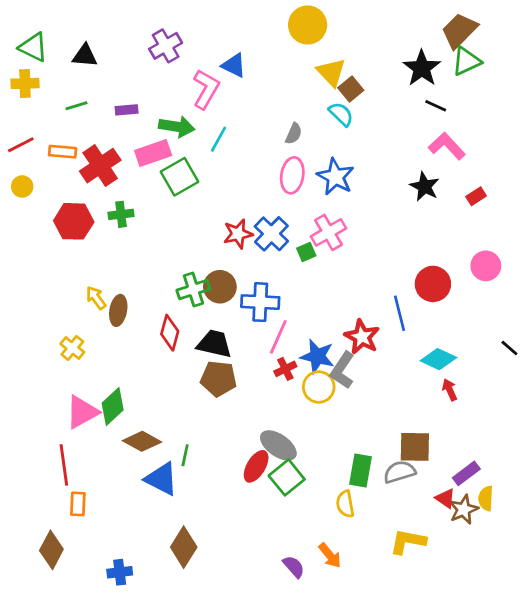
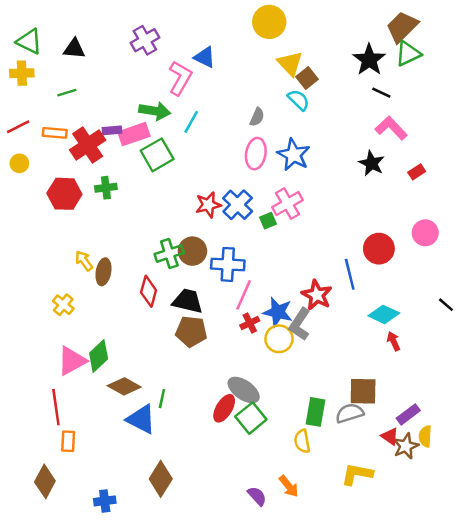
purple rectangle: (127, 110) -> (112, 130), moved

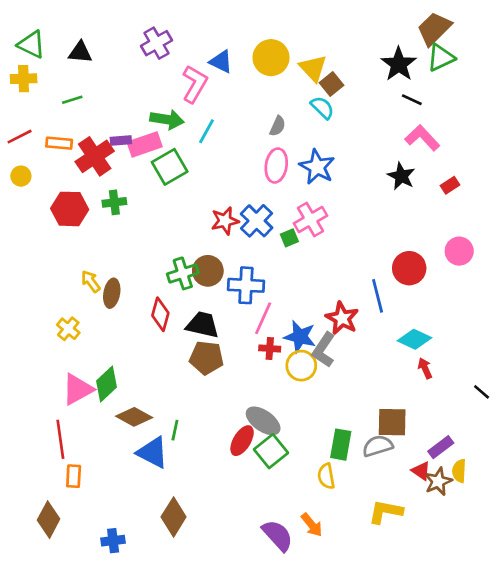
yellow circle: (269, 22) -> (271, 58), moved
black line: (446, 305) -> (482, 392), moved
red cross: (250, 323) -> (270, 348), turned 30
purple semicircle: (257, 496) -> (278, 535), size x1.5

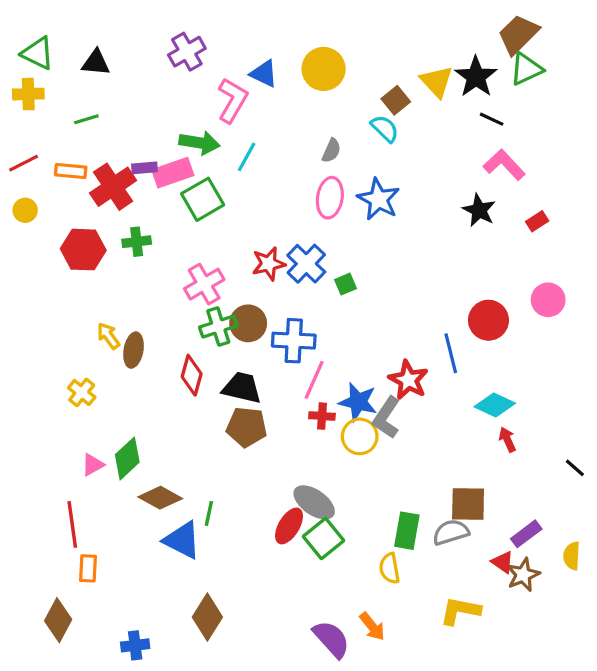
yellow triangle: (313, 68) -> (437, 81), moved
pink cross: (310, 219) -> (204, 284), moved
pink triangle: (78, 389) -> (93, 465), size x0.6
yellow semicircle: (459, 471) -> (572, 556), moved

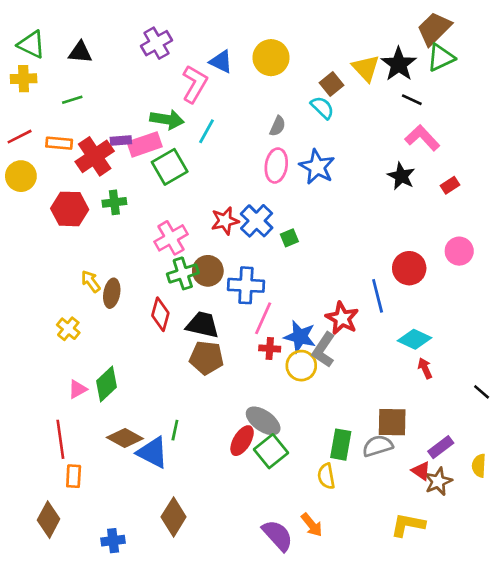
yellow circle: (25, 210) -> (21, 176), size x1.5
brown diamond: (160, 498) -> (125, 438), moved
yellow L-shape: (460, 611) -> (408, 525), moved

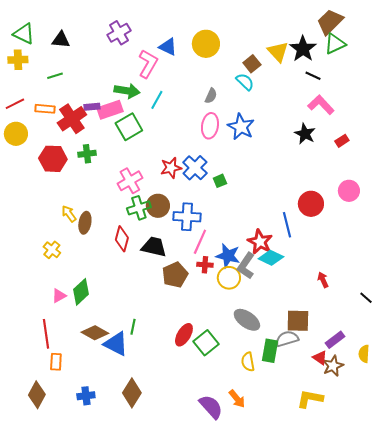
cyan diamond: (414, 339) -> (271, 258), moved
brown pentagon: (206, 358) -> (175, 275), moved, turned -30
gray ellipse: (263, 421) -> (247, 320), moved
green rectangle: (341, 445) -> (270, 351), moved
blue cross: (113, 541) -> (86, 396), moved

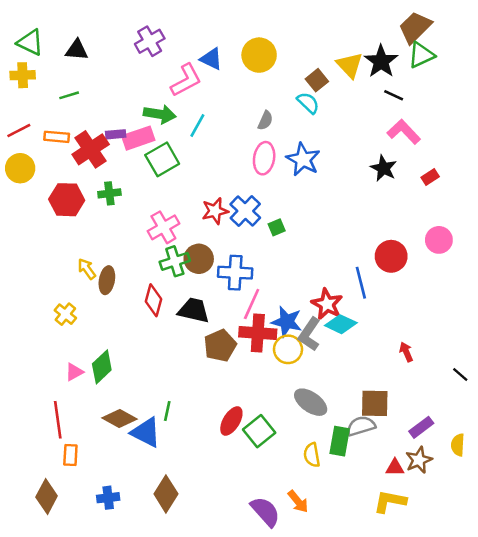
pink L-shape: (148, 64) -> (186, 80), turned 32
red cross: (205, 265) -> (258, 333), size x1.8
red triangle: (320, 358) -> (395, 468), moved, turned -35

